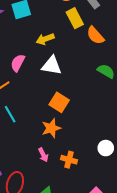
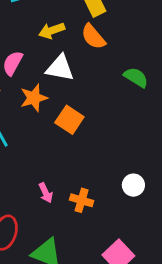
orange semicircle: (95, 35) -> (93, 37), moved
orange star: (51, 128) -> (34, 98), moved

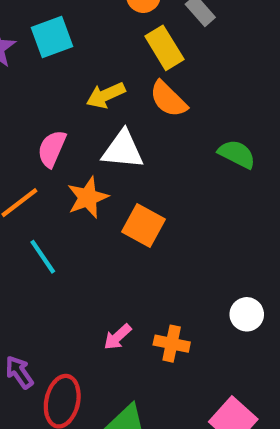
pink arrow: (46, 193) -> (117, 337), turned 78

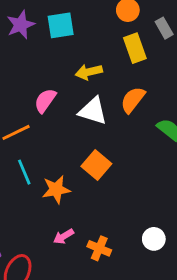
orange semicircle: (168, 99) -> (133, 100), moved, turned 72
orange star: (88, 197) -> (56, 189), moved

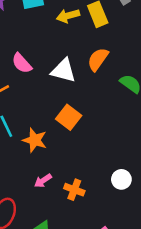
yellow arrow: (89, 72) -> (68, 16), moved
pink semicircle: (45, 101) -> (22, 63), turned -75
orange star: (56, 189) -> (35, 140), turned 30

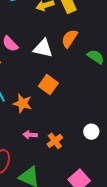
pink arrow: (43, 181) -> (30, 135), turned 40
orange cross: (74, 190) -> (55, 141), turned 35

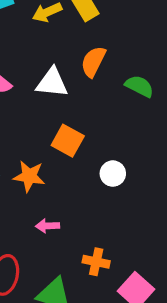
white circle: (91, 132) -> (113, 174), moved
orange cross: (55, 141) -> (96, 262), moved, turned -35

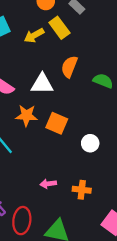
orange star: (29, 176) -> (26, 115), moved
orange cross: (96, 262) -> (82, 190), moved

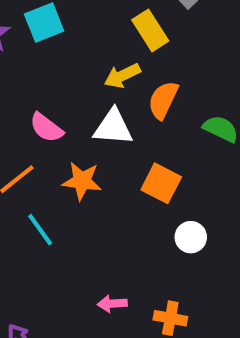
yellow arrow: (34, 35) -> (122, 76), moved
orange square: (57, 123) -> (161, 183), moved

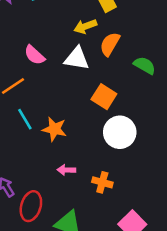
orange star: (82, 181) -> (54, 129), moved
white circle: (191, 237) -> (120, 132), size x1.6

